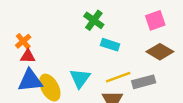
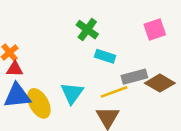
brown diamond: (160, 52) -> (160, 83), moved
gray rectangle: (144, 82) -> (134, 77), moved

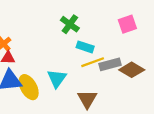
yellow line: (114, 92) -> (93, 62), moved

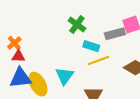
gray rectangle: (110, 64) -> (115, 34), moved

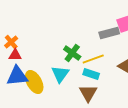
green cross: (77, 25) -> (72, 53), moved
cyan rectangle: (91, 46) -> (91, 74), moved

